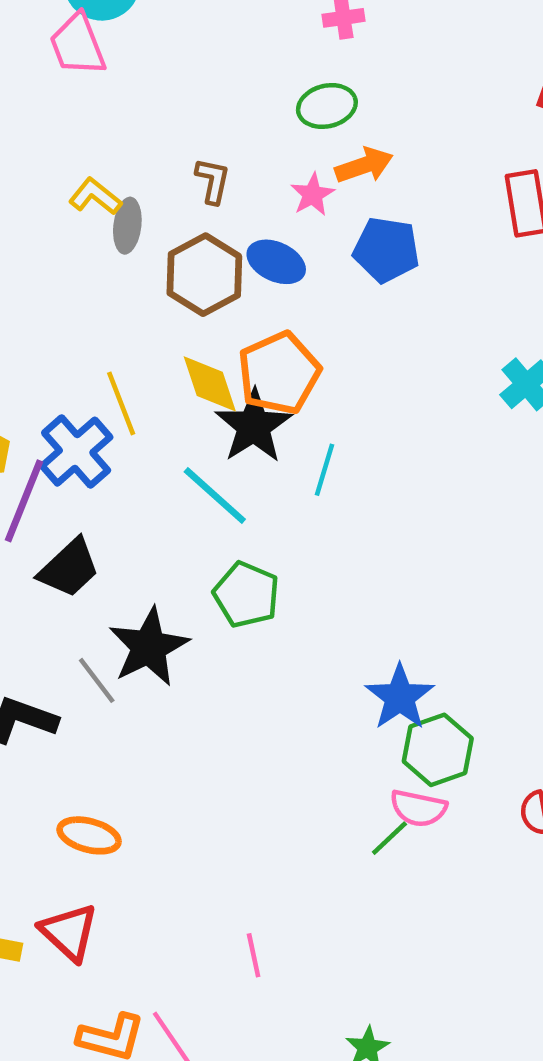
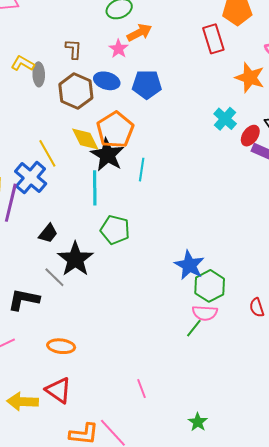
blue pentagon: (386, 250) -> (147, 84), moved
cyan line: (215, 495) -> (95, 188), turned 56
black trapezoid: (69, 568) -> (48, 233), moved, size x0.7

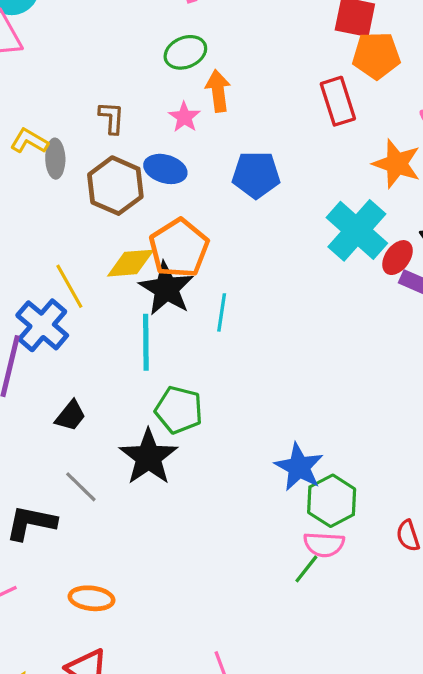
orange arrow: (139, 33) -> (218, 91), turned -70
blue pentagon: (147, 84) -> (256, 175), moved
cyan cross: (225, 119) -> (357, 230), size x1.6
yellow diamond: (85, 139) -> (131, 263), turned -68
black star: (75, 259) -> (148, 457), moved

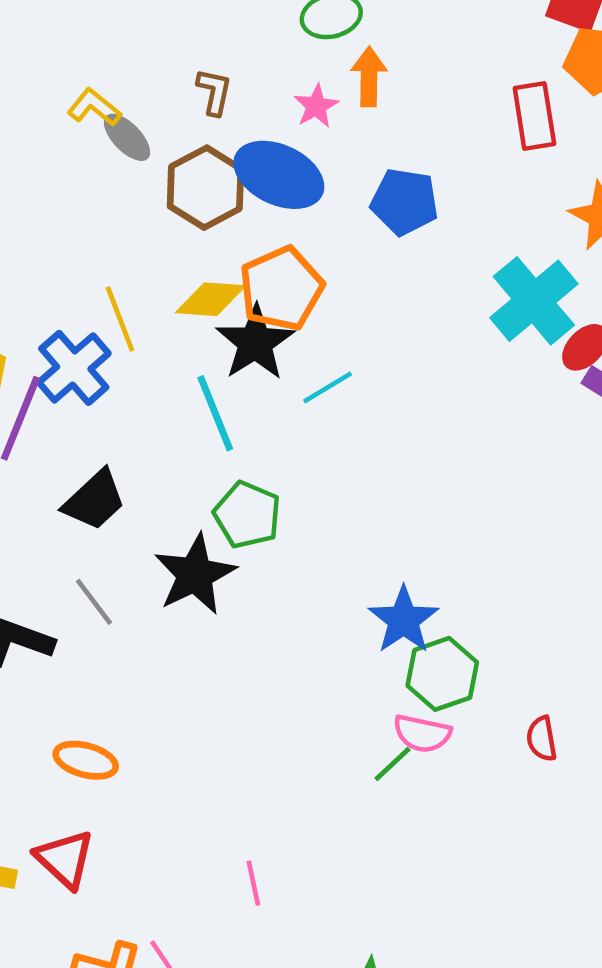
gray ellipse: (55, 159) -> (127, 137), turned -51
blue ellipse: (165, 169) -> (279, 175), size x1.5
cyan line: (222, 312) -> (328, 387), turned 42
cyan line: (146, 342) -> (215, 413), turned -30
black trapezoid: (70, 416) -> (94, 500), size x1.4

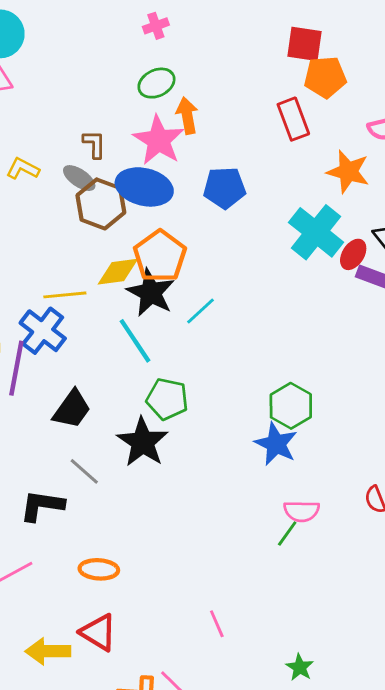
pink star: (316, 106) -> (159, 140), size x1.8
gray ellipse: (127, 137) -> (79, 178), moved
yellow line: (120, 319) -> (65, 295), turned -63
green hexagon: (442, 674) -> (291, 406), moved

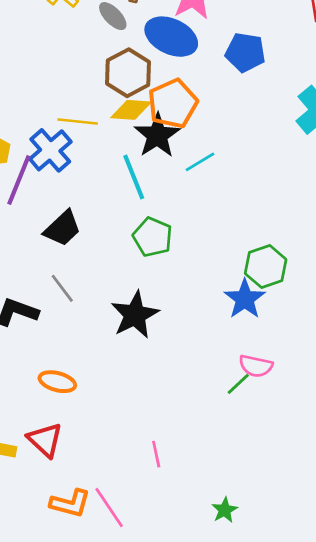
brown hexagon: (101, 204) -> (128, 73), moved
black star: (143, 442) -> (135, 315), moved

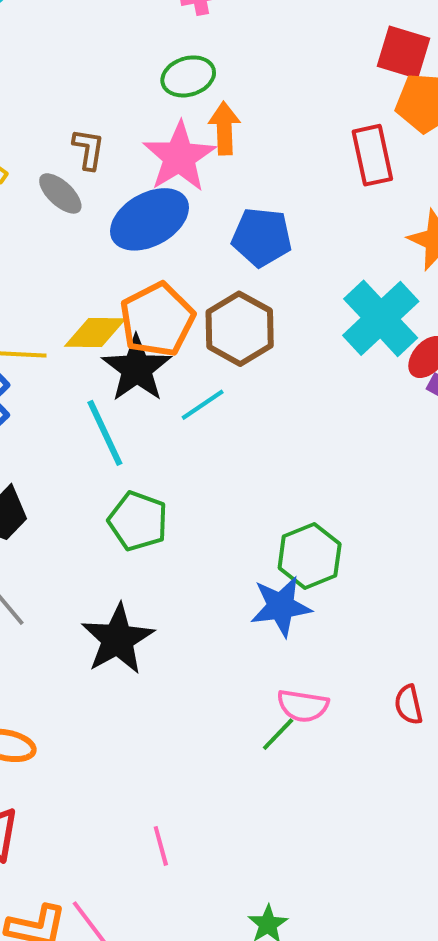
blue ellipse: (171, 37) -> (150, 219), turned -51
brown hexagon: (128, 73) -> (240, 329), moved
blue star: (245, 299) -> (281, 606), turned 30

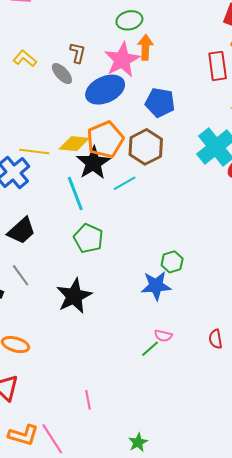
green hexagon: (310, 556) -> (172, 262), size x0.7
pink semicircle: (303, 706) -> (163, 336), size x0.7

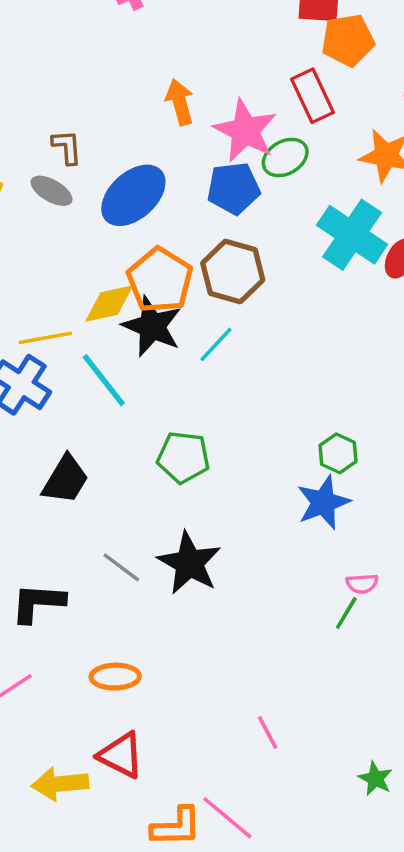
green ellipse: (129, 20) -> (285, 157), moved
pink star: (122, 60) -> (245, 131), moved
cyan line: (75, 194) -> (104, 380), moved
gray line: (21, 275) -> (121, 567), moved

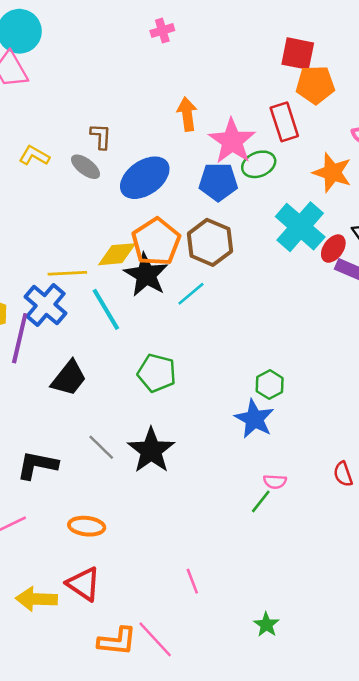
blue star: (323, 502) -> (254, 419), turned -30

